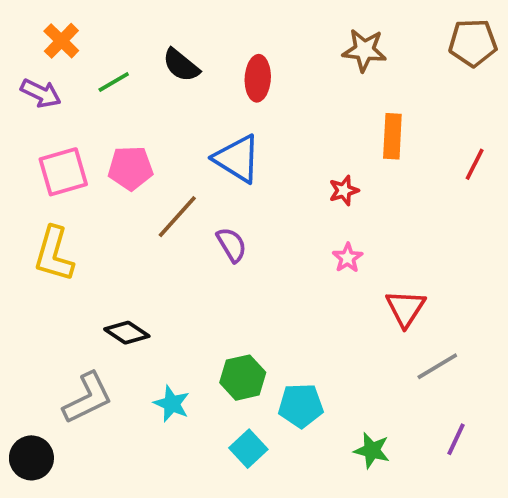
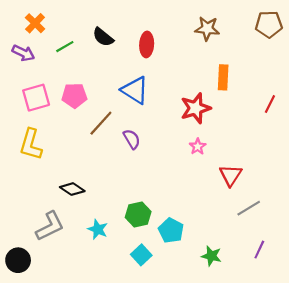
red line: (475, 164) -> (270, 104), moved
red star: (344, 190) -> (196, 108), size x1.8
cyan pentagon: (301, 406) -> (171, 230), turned 30

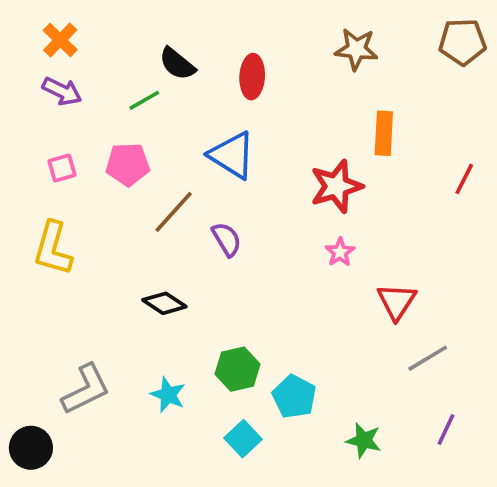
green line: (65, 47) -> (144, 100), moved
purple arrow: (23, 53) -> (62, 91), moved
pink square: (36, 98) -> (62, 168), size x0.6
black diamond: (72, 189) -> (164, 303), moved

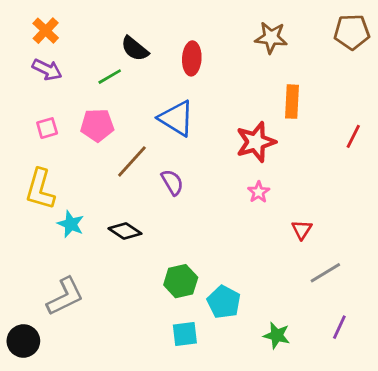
red triangle: (397, 301) -> (302, 230), size x0.7
cyan star: (168, 395) -> (71, 224), moved
cyan square: (243, 439) -> (185, 334), turned 36

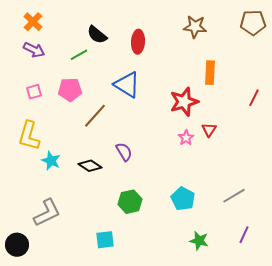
purple semicircle: (172, 182) -> (124, 152), moved
red triangle: (302, 230) -> (209, 130), moved
cyan pentagon: (224, 302) -> (183, 199), moved
cyan square: (185, 334) -> (105, 240), moved

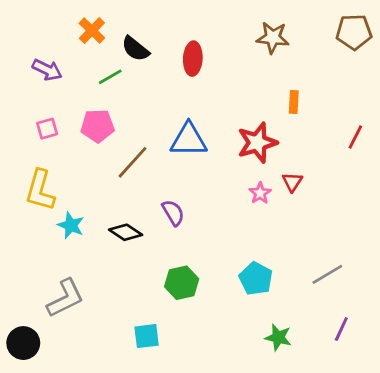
orange cross: (33, 22) -> (92, 31), moved
orange rectangle: (210, 73) -> (294, 102), size x0.7
blue triangle: (127, 85) -> (189, 140), moved, turned -32

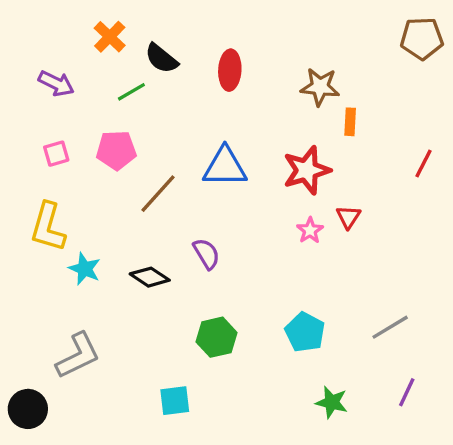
brown star: (273, 38) -> (320, 87), moved

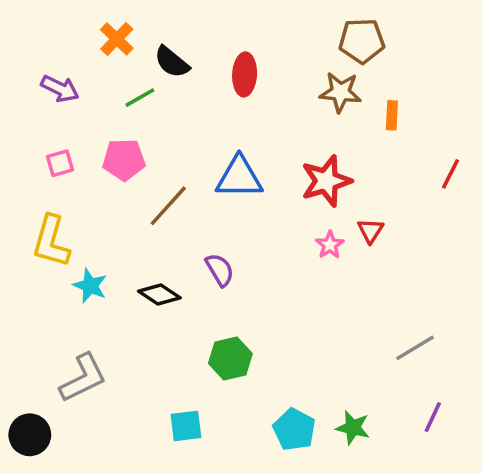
brown pentagon: (422, 38) -> (362, 41), moved
orange rectangle: (350, 122) -> (392, 115), moved
cyan pentagon: (305, 332) -> (294, 429), moved

